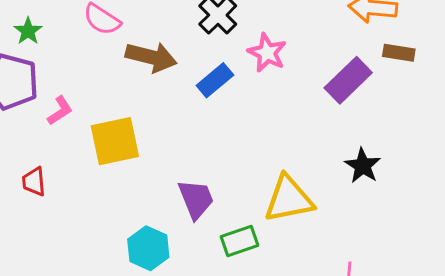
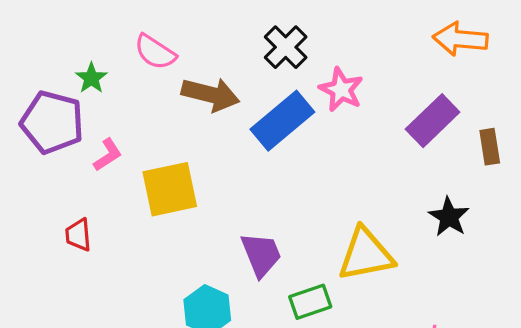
green star: (28, 31) -> (91, 78), moved
brown rectangle: (399, 53) -> (490, 147), moved, turned 72
blue rectangle: (215, 80) -> (282, 121), size x1.5

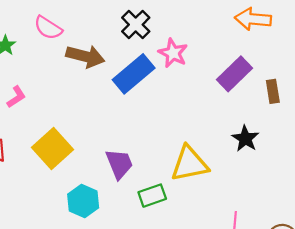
yellow square: (170, 189) -> (52, 148), moved, turned -30

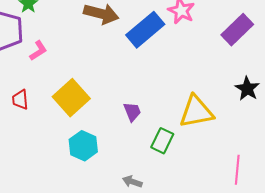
purple trapezoid: (119, 164) -> (132, 112), size x0.7
green rectangle: (152, 196) -> (162, 141), turned -45
cyan hexagon: (83, 201) -> (83, 146), moved

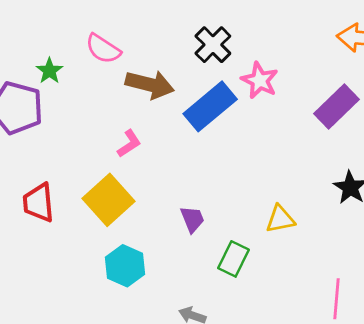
pink L-shape: (38, 51) -> (129, 144), moved
red trapezoid: (20, 100) -> (38, 203), size x1.4
yellow triangle: (196, 112) -> (280, 219), size x0.6

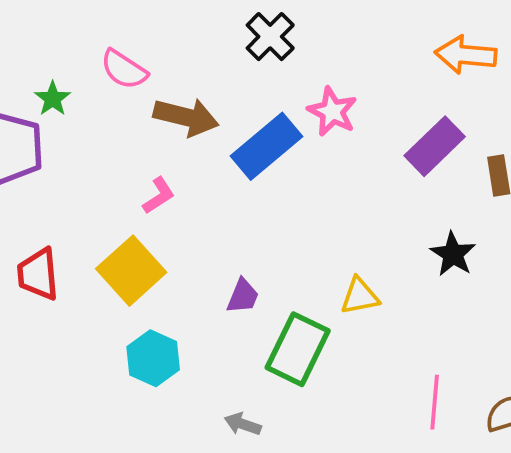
black cross: (213, 45) -> (270, 37), moved
purple trapezoid: (192, 219) -> (243, 296), turned 44
green rectangle: (234, 259) -> (298, 349), size x1.5

